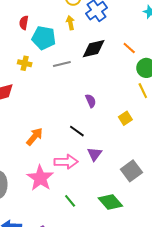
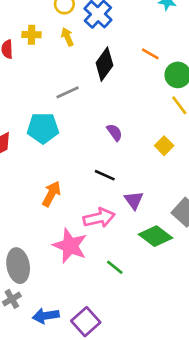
cyan pentagon: (44, 38) -> (43, 128), moved
black diamond: (94, 49) -> (104, 64), turned -30
yellow cross: (25, 63) -> (32, 35), moved
green diamond: (110, 202) -> (155, 236), moved

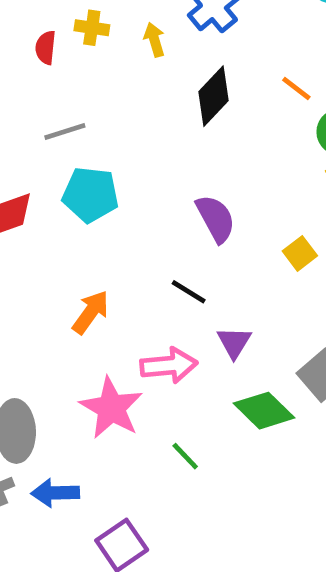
gray line: (68, 92) -> (65, 131), moved
purple semicircle: (115, 132) -> (216, 219), size x1.5
blue arrow: (46, 316) -> (55, 493), moved

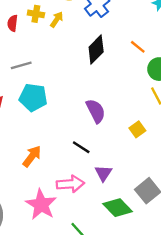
yellow arrow: (154, 40) -> (57, 19), moved, turned 49

